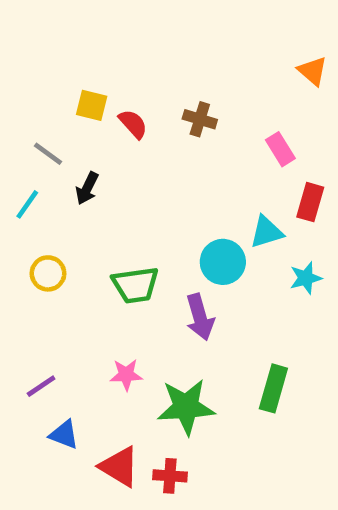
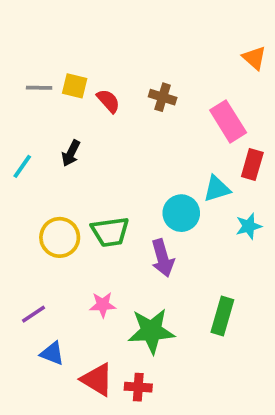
pink rectangle: (280, 149) -> (228, 121), size x1.5
gray line: (48, 154) -> (39, 88), moved, turned -35
yellow circle: (48, 273) -> (60, 237), moved, size x1.4

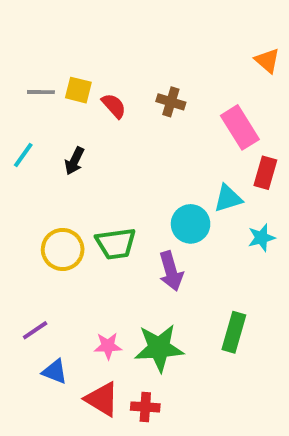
cyan line: (22, 166) -> (23, 155), moved
pink star: (103, 305) -> (108, 346), moved

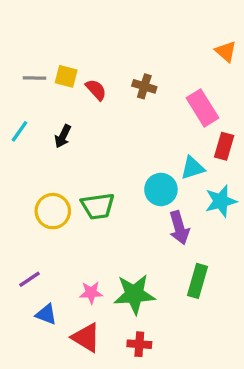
cyan star: (261, 238) -> (221, 201), size x1.4
purple arrow: (171, 271) -> (179, 228), moved
red cross: (145, 407) -> (139, 344), moved

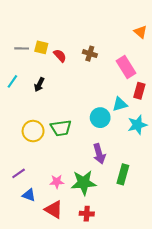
purple arrow: (179, 228) -> (99, 154), moved

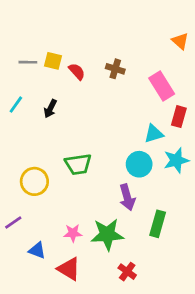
cyan circle: (100, 118) -> (139, 164), moved
yellow circle: (33, 131) -> (34, 181), moved
purple line: (19, 173) -> (13, 223), moved
red cross: (87, 214) -> (127, 272), moved, turned 32

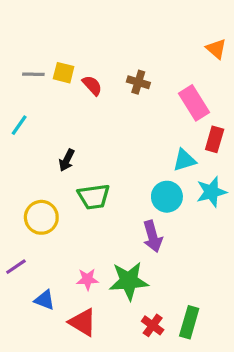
black arrow: (50, 109) -> (67, 160), moved
green rectangle: (158, 224) -> (189, 322), moved

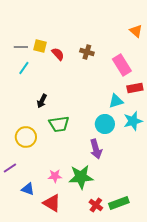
cyan line: (19, 125) -> (24, 68), moved
red rectangle: (215, 139) -> (135, 88), turned 63
green rectangle: (189, 322) -> (119, 203), turned 54

